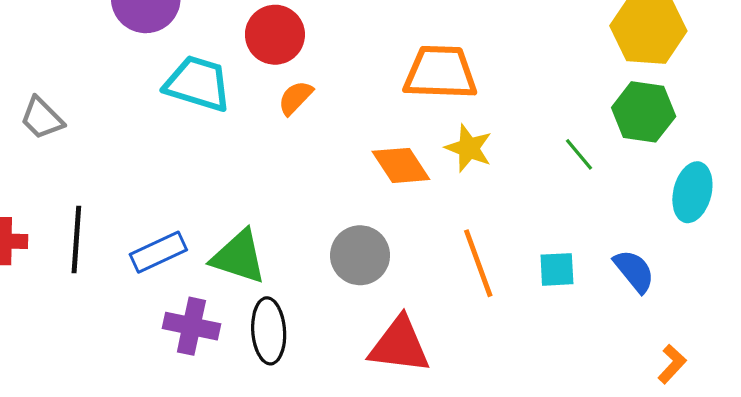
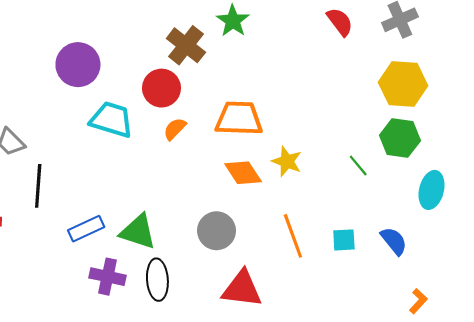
orange trapezoid: (440, 73) -> (239, 119), moved
black line: (76, 240) -> (38, 186), moved

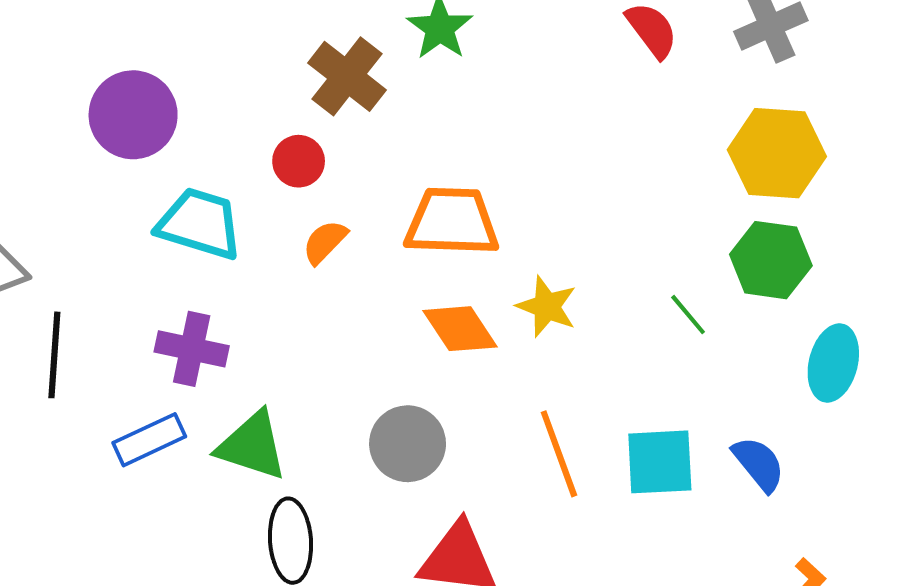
red circle: (162, 88) -> (299, 161), size x0.7
cyan square: (344, 240) -> (660, 462), size x1.5
purple cross: (107, 277) -> (192, 349), moved

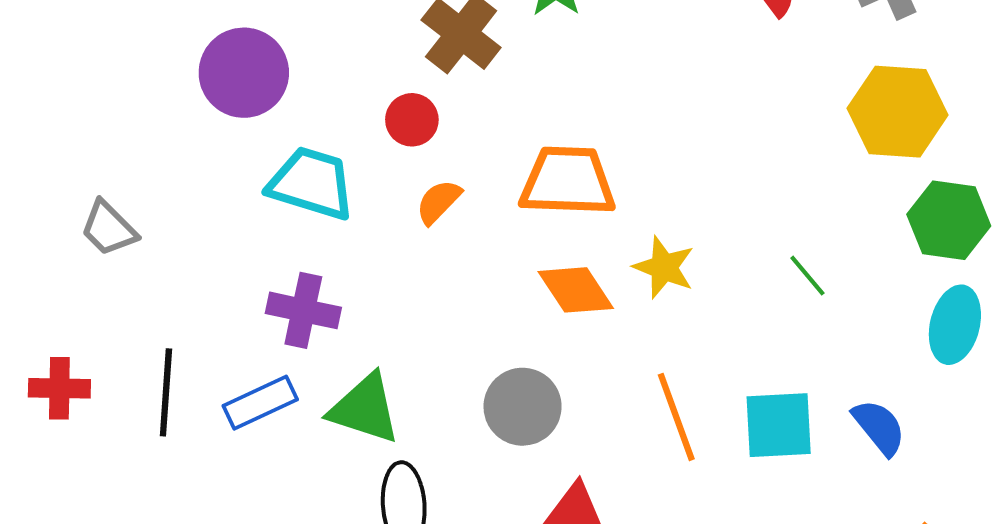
green hexagon: (771, 260) -> (949, 220), moved
black line: (54, 355) -> (166, 392), moved

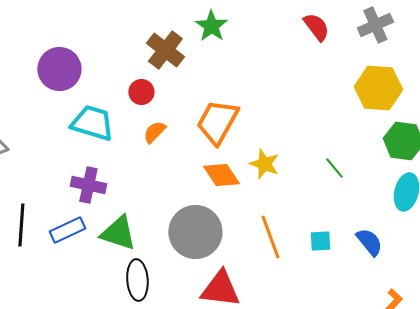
orange trapezoid: (568, 181) -> (217, 122), turned -63
gray circle: (523, 407) -> (195, 232), size x1.4
cyan square: (779, 425) -> (320, 241), size x0.6

